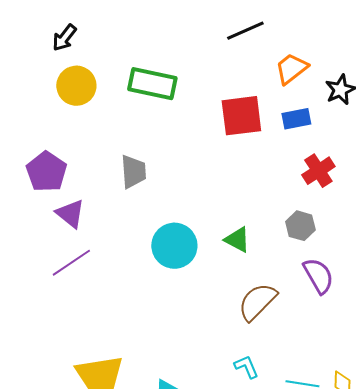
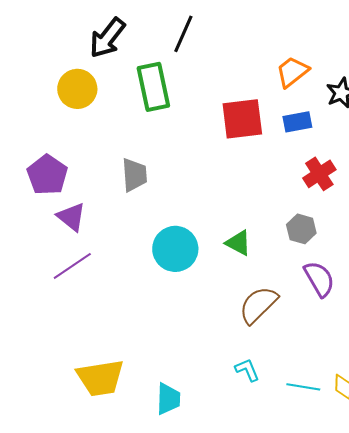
black line: (245, 31) -> (183, 34), moved, turned -42
black arrow: (64, 38) -> (107, 38), moved, size x1.5
green rectangle: (152, 84) -> (153, 87), turned 66

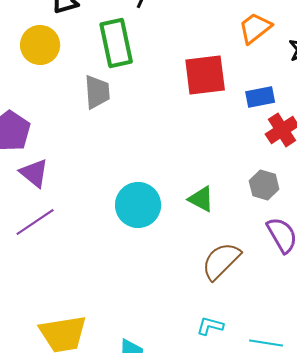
blue rectangle: (297, 122) -> (260, 97), moved
gray trapezoid: (134, 175) -> (97, 92), moved
cyan L-shape: (247, 370) -> (210, 326), turned -52

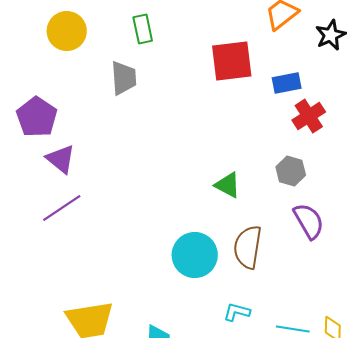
green rectangle: (116, 43) -> (143, 29), size x0.6
cyan circle: (138, 205) -> (195, 255), moved
brown semicircle: (221, 261) -> (248, 247), turned -36

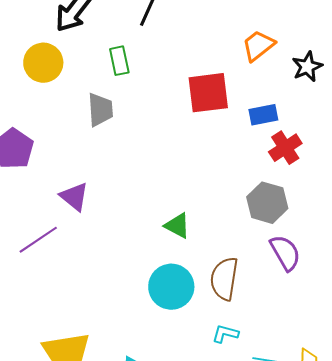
purple triangle: (61, 159) -> (74, 197), moved
gray hexagon: (291, 171) -> (267, 203), size x1.4
green triangle: (228, 185) -> (177, 226), moved
cyan L-shape: (237, 312) -> (225, 334), moved

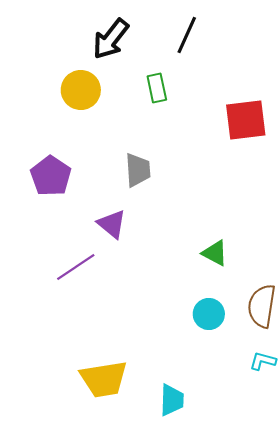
gray trapezoid: (100, 110) -> (138, 170), moved
cyan circle: (171, 287) -> (209, 314), size x0.7

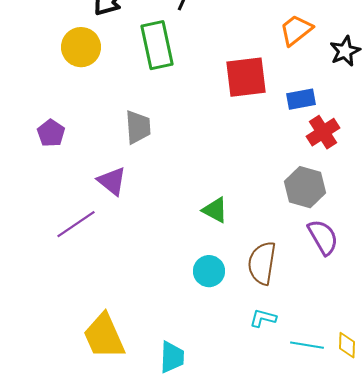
green rectangle: (157, 88) -> (157, 45), size x1.6
purple pentagon: (51, 176) -> (51, 133), size x0.7
yellow trapezoid: (104, 379) -> (104, 336), turned 75

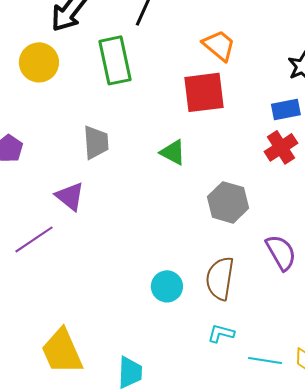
orange trapezoid: (296, 30) -> (219, 45), moved, turned 78
blue rectangle: (301, 99) -> (286, 109), moved
gray hexagon: (305, 187) -> (228, 202), moved
green triangle: (215, 210) -> (173, 152), moved

